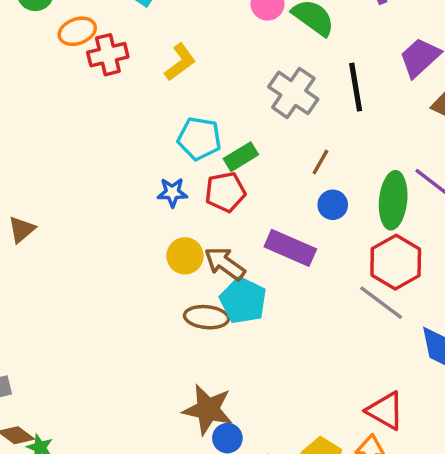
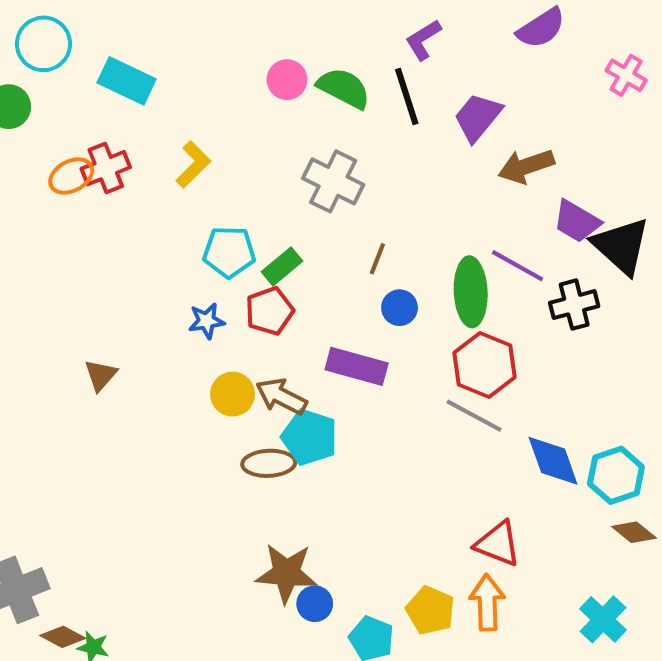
orange ellipse: (77, 31) -> (71, 176), moved
black line: (356, 87) -> (407, 97), moved
brown triangle: (22, 229) -> (101, 375), moved

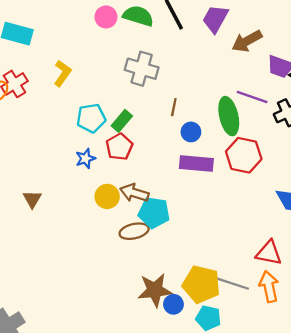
purple rectangle: (357, 366) -> (196, 163), moved
gray line: (474, 416) -> (232, 284), moved
yellow pentagon: (430, 610) -> (201, 284), moved, size x1.4

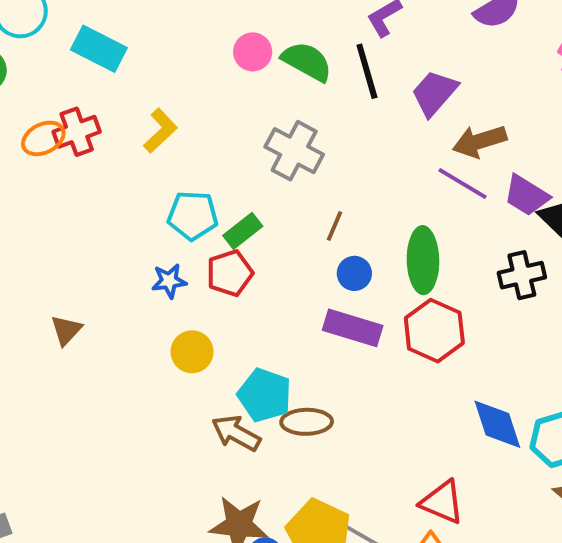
purple line: (252, 97) -> (463, 184), moved
brown arrow: (134, 193) -> (236, 433), moved
brown ellipse: (134, 231) -> (307, 422), moved

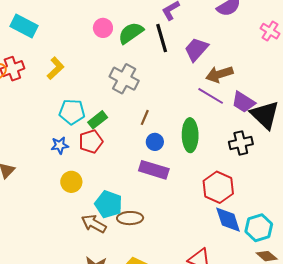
green semicircle: (307, 61) -> (131, 33), turned -64
red hexagon: (434, 331) -> (218, 187), moved

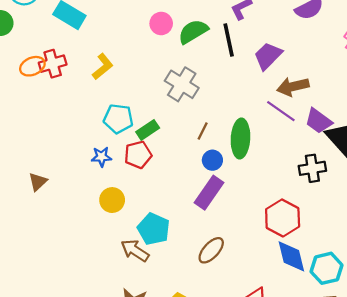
green ellipse: (190, 135) -> (240, 139), moved
purple rectangle: (154, 170) -> (209, 193), turned -76
brown ellipse: (130, 218) -> (211, 250), moved, turned -50

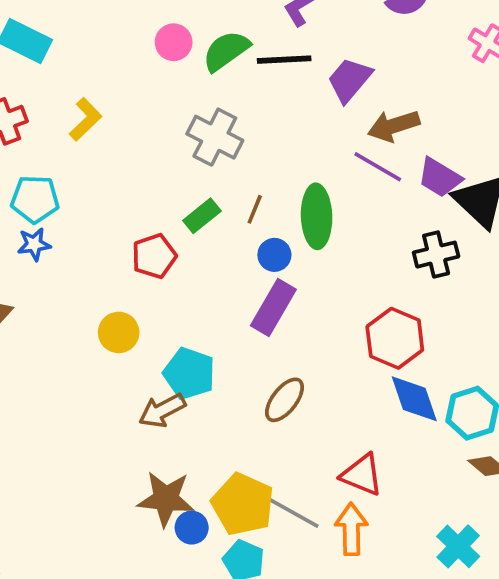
black line: (229, 40) -> (284, 60), turned -76
cyan pentagon: (118, 119) -> (35, 199), moved
green rectangle: (148, 130) -> (202, 216), moved
blue star: (101, 157) -> (34, 244), moved
brown arrow: (135, 251) -> (162, 410), turned -56

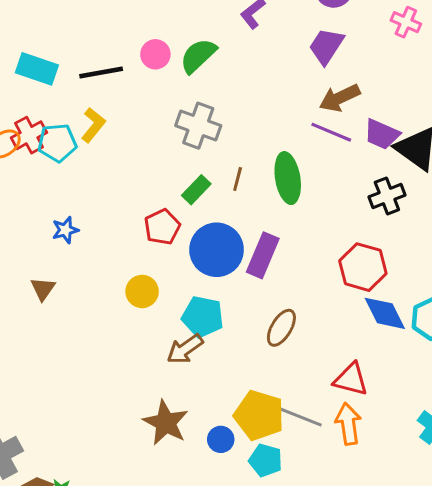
black line: (284, 60) -> (101, 72), moved
purple trapezoid: (349, 80) -> (326, 46), moved
cyan pentagon: (35, 199) -> (57, 143), moved
blue circle: (274, 255) -> (217, 250), moved, size x2.0
brown star: (166, 499) -> (166, 423), moved, turned 30

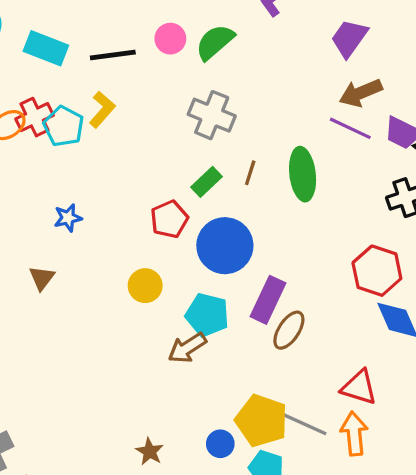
cyan pentagon: (57, 143) -> (64, 126), turned 30
purple rectangle: (263, 255) -> (268, 300), moved
brown star: (166, 423) -> (150, 452), moved, size x0.6

